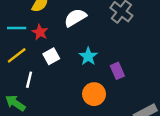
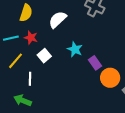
purple rectangle: (117, 71) -> (95, 63), moved
orange circle: (94, 94) -> (110, 78), moved

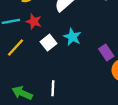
cyan star: (75, 49) -> (72, 37), moved
white line: (30, 79) -> (53, 88), moved

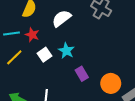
purple rectangle: (106, 53) -> (82, 74), moved

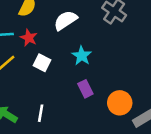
cyan star: (66, 51) -> (82, 56), moved
white square: (44, 55) -> (42, 63), turned -32

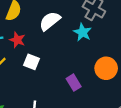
cyan star: (82, 56) -> (83, 32), moved
orange circle: (120, 103) -> (106, 68), moved

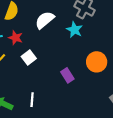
white square: (31, 62) -> (29, 57), turned 32

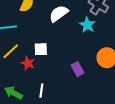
red star: (15, 38) -> (28, 63), moved
white square: (29, 57) -> (41, 49), turned 32

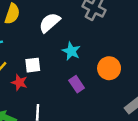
cyan star: (87, 25) -> (71, 51), moved

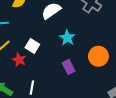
white square: (33, 65) -> (32, 46), turned 32

